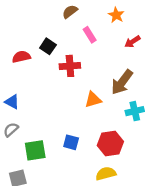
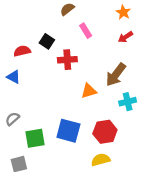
orange star: (116, 15) -> (123, 12), moved
blue triangle: (12, 102) -> (14, 77), moved
blue square: (71, 142) -> (68, 131), size x1.6

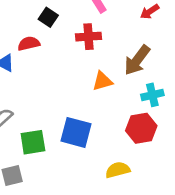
red semicircle: (22, 51) -> (29, 44), moved
red cross: (67, 60) -> (88, 37), moved
red hexagon: (105, 132) -> (141, 128), moved

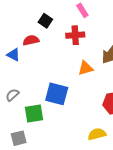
blue square: (76, 132) -> (57, 94), moved

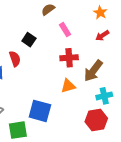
red cross: (75, 35) -> (69, 58), moved
red semicircle: (31, 40) -> (15, 59), turned 84

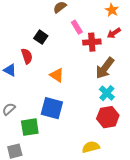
red cross: (69, 58) -> (92, 42), moved
orange triangle: (68, 86) -> (57, 75), moved, turned 49
cyan cross: (104, 96) -> (107, 93), moved, turned -35

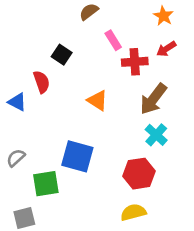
orange triangle: (57, 75) -> (97, 100), moved
red hexagon: (108, 117) -> (139, 174), moved

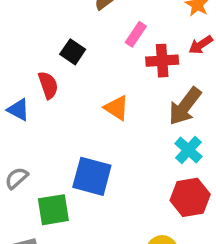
pink rectangle: (113, 40) -> (136, 34), turned 66
red hexagon: (139, 174) -> (190, 197), moved

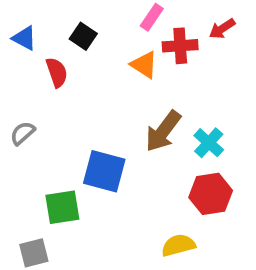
brown arrow: (185, 106) -> (163, 131), moved
orange triangle: (117, 108) -> (144, 65), moved
blue triangle: (18, 110) -> (24, 38), moved
gray semicircle: (17, 178) -> (23, 133), moved

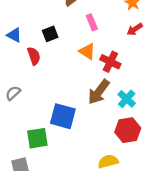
pink rectangle: (152, 17) -> (92, 22), turned -56
black square: (83, 36) -> (50, 34), turned 35
red cross: (180, 46) -> (110, 62), moved, turned 30

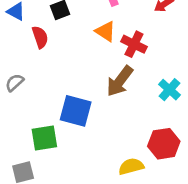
cyan cross: (127, 99) -> (170, 90), moved
red hexagon: (128, 130) -> (164, 144), moved

